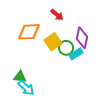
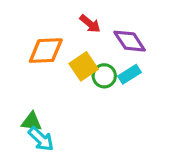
purple diamond: (82, 38) -> (130, 41), moved, turned -45
cyan rectangle: (76, 54) -> (130, 74), moved

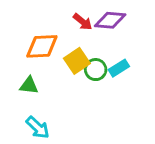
purple diamond: (130, 41) -> (110, 20), moved, turned -52
green triangle: (32, 122) -> (29, 85), moved

